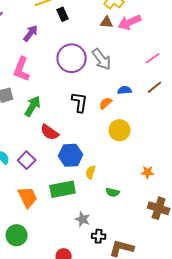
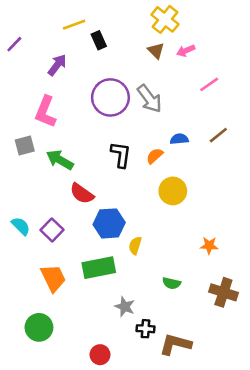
brown triangle: (107, 22) -> (156, 51), turned 40
pink arrow: (130, 22) -> (186, 51), size x0.6
pink line: (153, 58) -> (209, 84), moved
green arrow: (33, 106) -> (60, 160), turned -90
green semicircle: (113, 192) -> (171, 283), moved

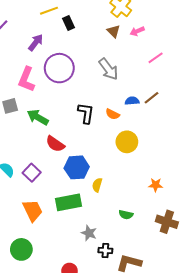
purple circle: (110, 97) -> (59, 68), moved
brown line: (218, 135) -> (151, 98), moved
orange semicircle: (155, 156) -> (113, 114), turned -112

